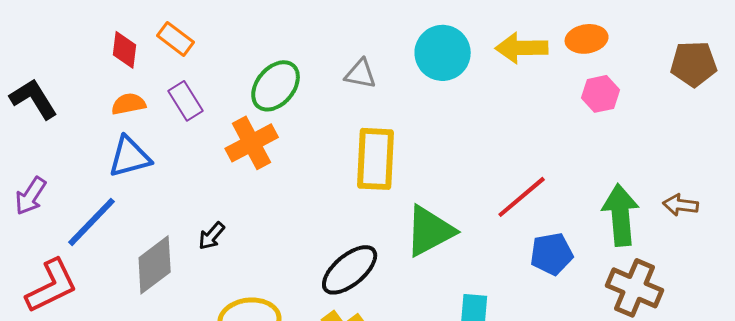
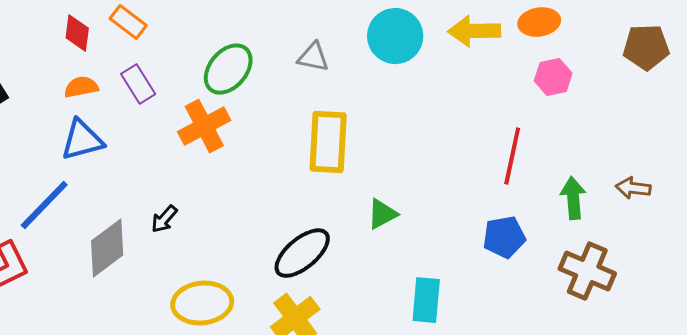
red line: (522, 197) -> (512, 156), moved, turned -38
green arrow: (621, 215) -> (573, 198), size x0.7
green triangle: (430, 231) -> (382, 214), size x0.6

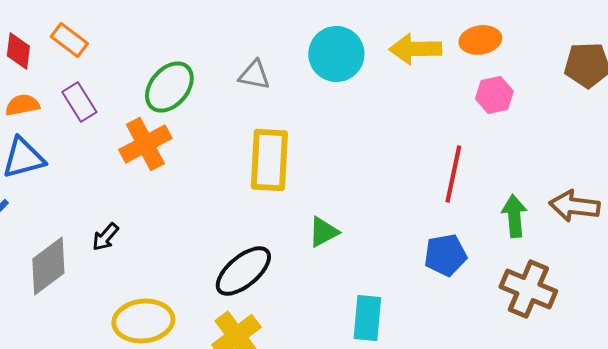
brown arrow: (633, 188) -> (574, 206), size x1.4

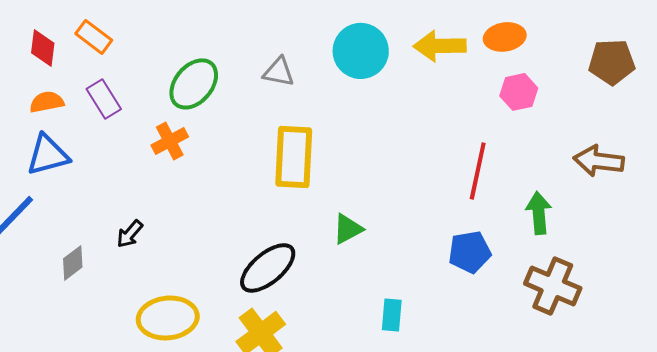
orange cross: (145, 144) -> (170, 141), size x0.7
brown arrow: (574, 206) -> (599, 161), moved
gray diamond: (48, 266) -> (73, 263), size x0.6
cyan rectangle: (367, 318) -> (392, 315), size x0.7

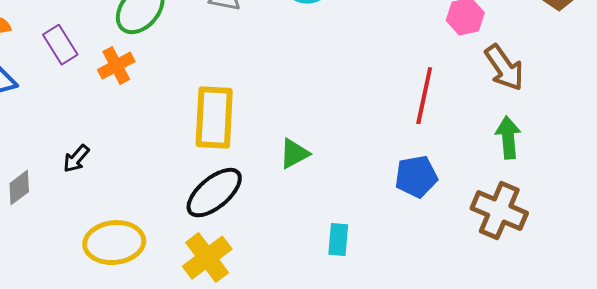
purple rectangle: (104, 99) -> (60, 45), moved
yellow rectangle: (294, 157) -> (214, 118), moved
brown arrow: (599, 161) -> (504, 68), moved, turned -132
green arrow: (539, 213) -> (508, 138), moved

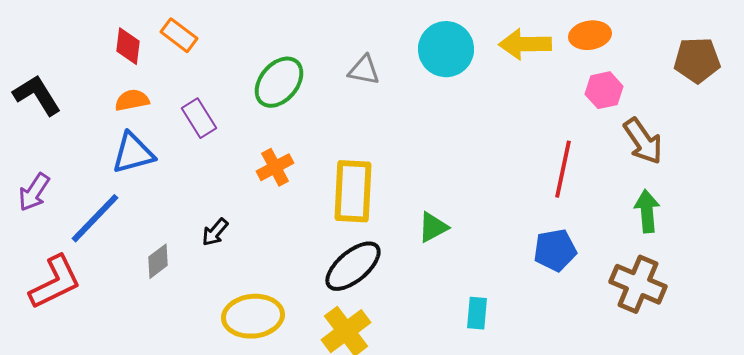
orange cross: (116, 66) -> (275, 167), moved

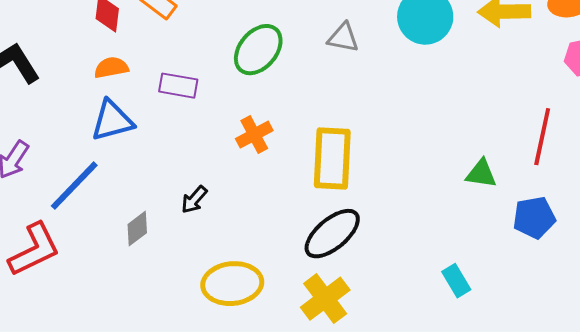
purple rectangle: (199, 118) -> (178, 86), turned -48
green triangle: (433, 227) -> (481, 174), moved, turned 36
cyan rectangle: (477, 313) -> (456, 281), turned -36

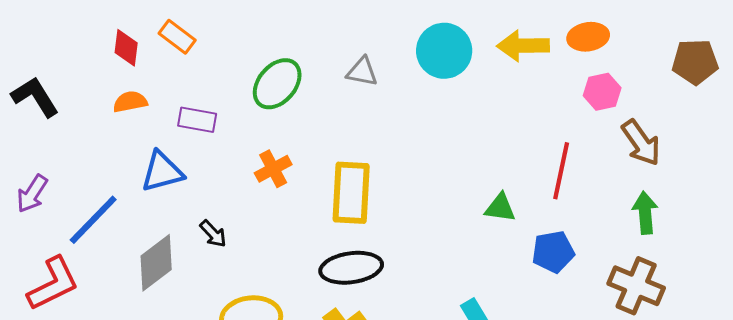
blue triangle: (112, 121) -> (162, 172), moved
black arrow: (194, 200) -> (213, 234), turned -84
gray diamond: (137, 229) -> (156, 263), size x1.6
black ellipse: (332, 234) -> (351, 268), turned 32

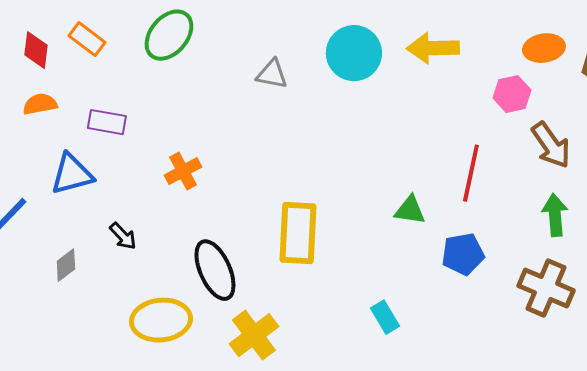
orange ellipse: (588, 37) -> (544, 48), moved
green ellipse: (277, 84) -> (169, 35), moved
yellow rectangle: (351, 193) -> (298, 233), moved
gray diamond: (156, 263) -> (66, 265), size x0.6
black ellipse: (351, 268) -> (215, 270), moved, turned 74

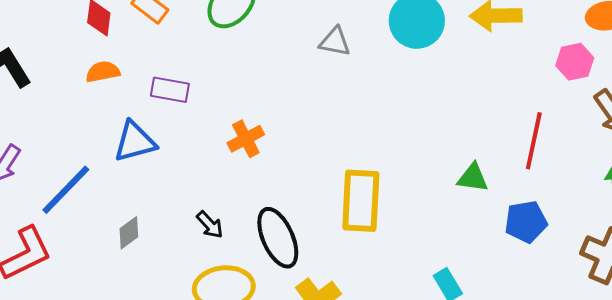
black arrow: (123, 236) -> (210, 225), moved

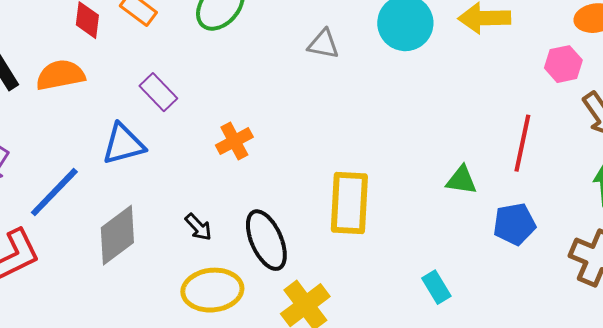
orange semicircle: (103, 72) -> (60, 75), moved, size x1.4
purple rectangle: (170, 90) -> (158, 92), turned 36
gray diamond: (129, 233) -> (117, 235), size x1.8

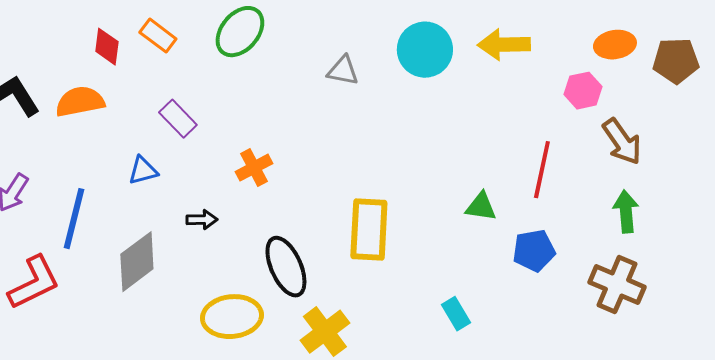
blue triangle: (123, 144) -> (143, 171), size x0.7
blue line: (54, 192) -> (74, 219), turned -30
black arrow: (198, 227) -> (202, 220), moved, turned -48

